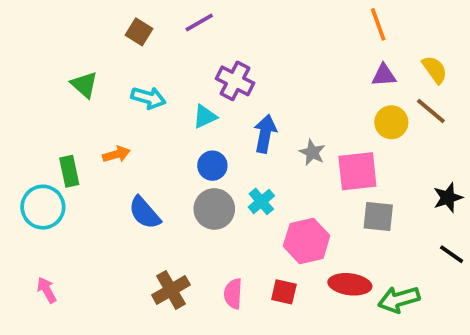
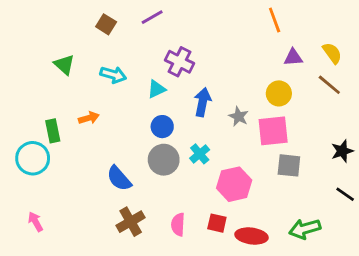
orange line: (378, 24) -> (275, 20), moved
yellow circle: (391, 122) -> (279, 93), moved
blue semicircle: (145, 213) -> (119, 178), moved
red ellipse: (350, 284) -> (252, 236), moved

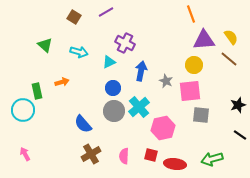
purple triangle: (293, 57) -> (204, 40), size x1.6
cyan cross: (200, 154) -> (139, 107), size x1.5

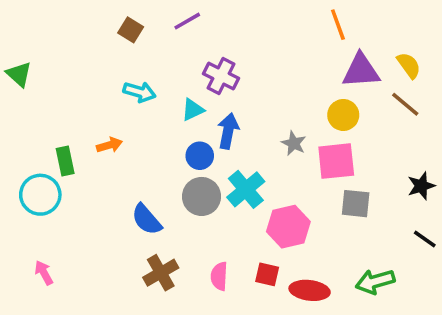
green triangle: (45, 45) -> (19, 74), moved
blue arrow: (141, 71) -> (228, 131), moved

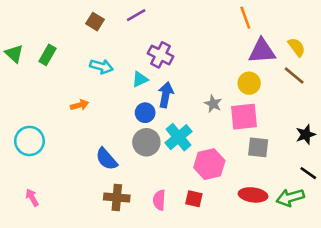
green rectangle: (65, 161) -> (47, 55), moved, turned 42
brown cross: (161, 273) -> (117, 197), turned 35
green arrow: (375, 282) -> (290, 197), moved
red ellipse: (310, 290) -> (253, 195), moved

